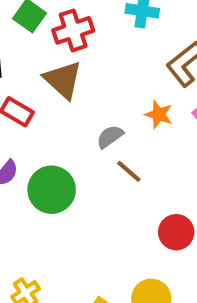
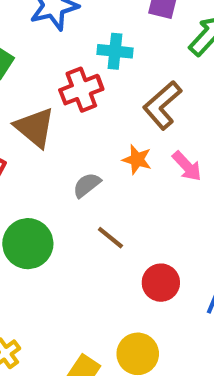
red cross: (73, 30) -> (81, 90), moved
brown line: (129, 171) -> (110, 238), moved

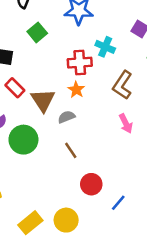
brown L-shape: (162, 105) -> (122, 85), turned -32
brown triangle: (35, 127) -> (43, 100), moved
orange star: (137, 160) -> (76, 90), moved

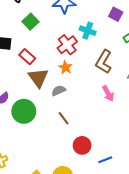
red cross: (80, 63) -> (67, 45), turned -30
red rectangle: (15, 88) -> (27, 57), moved
blue line: (118, 203) -> (105, 160), turned 32

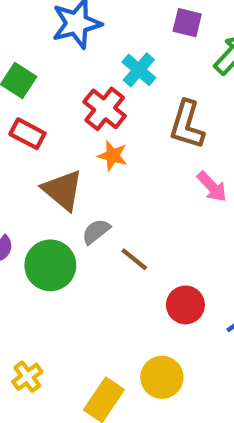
cyan cross: (88, 31) -> (139, 70), turned 35
red rectangle: (27, 57) -> (27, 134), moved
gray semicircle: (59, 91) -> (96, 231), moved

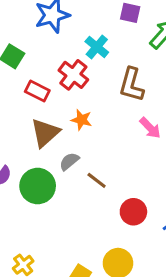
red rectangle: (27, 134) -> (37, 91), moved
orange star: (113, 156) -> (81, 120), moved
brown triangle: (63, 190) -> (45, 133), turned 40

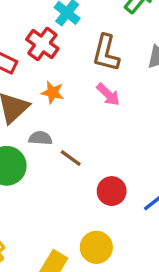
pink arrow: (150, 128) -> (108, 94), moved
gray semicircle: (69, 161) -> (40, 138), turned 45

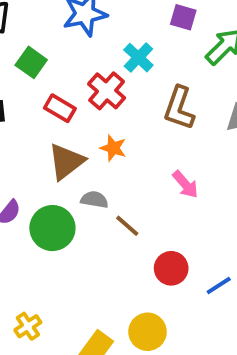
pink arrow: (108, 94) -> (185, 184), moved

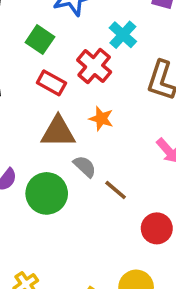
green square: (31, 62) -> (40, 40), moved
brown triangle: (66, 162) -> (58, 132), turned 39
gray semicircle: (94, 200) -> (85, 166), turned 35

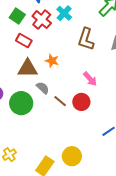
red cross: (94, 66) -> (42, 20), moved
red circle: (157, 228) -> (81, 102), moved

